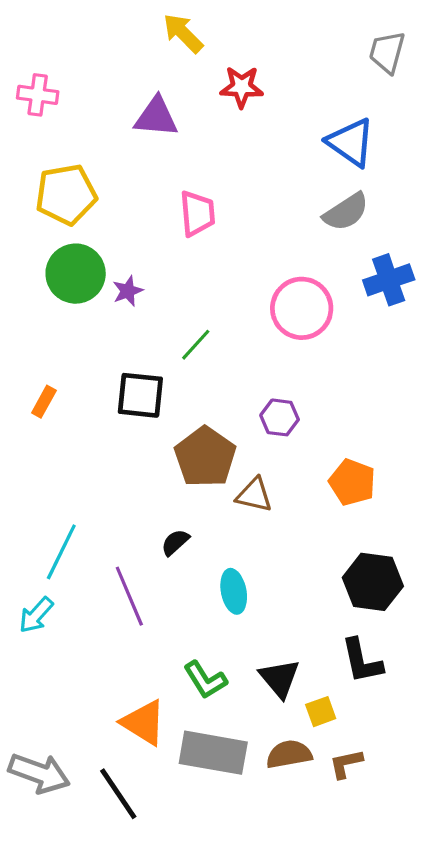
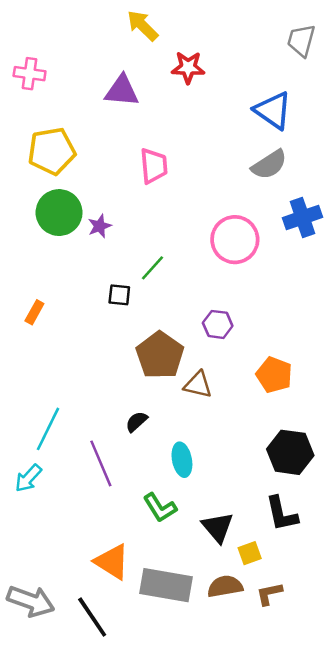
black square: (140, 395) -> (119, 295), moved, size x0.6
green L-shape: (205, 680) -> (160, 508), moved

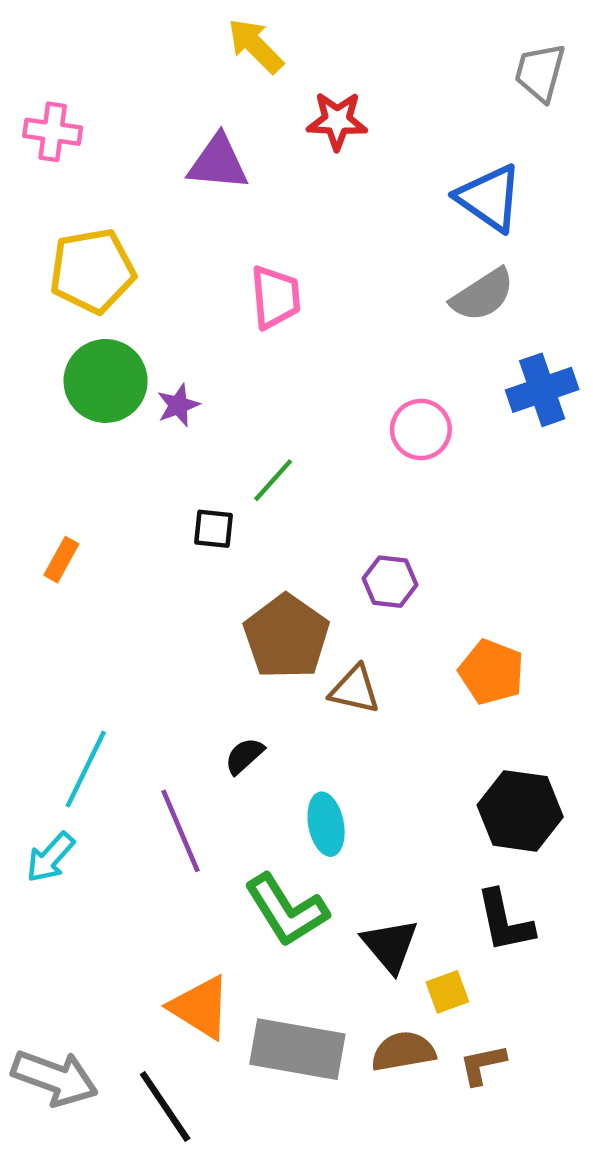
pink circle: (235, 240) -> (421, 429), size x0.7
green L-shape: (160, 508) -> (286, 910), size x1.4

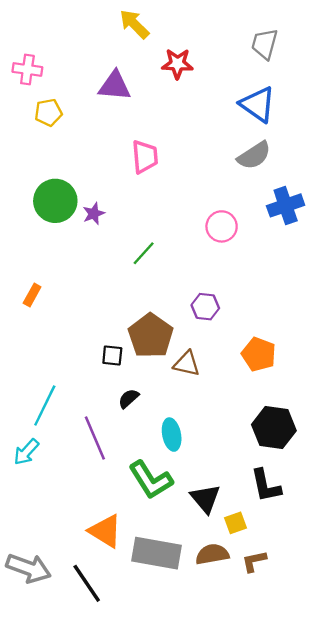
gray trapezoid: (540, 72) -> (265, 44), moved
yellow pentagon: (92, 271) -> (48, 112), moved, size x0.6
black square: (214, 529) -> (112, 355), moved

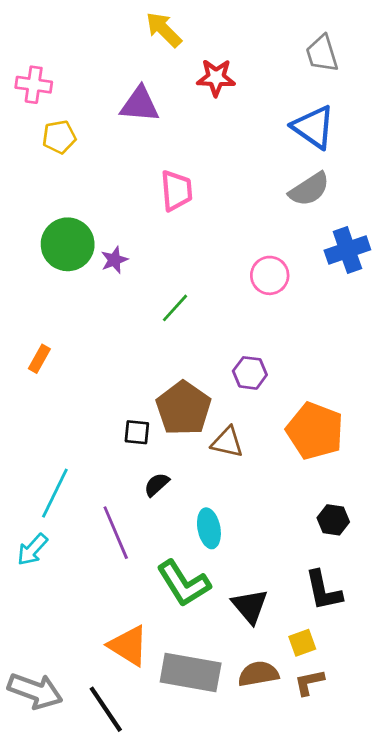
gray trapezoid: (265, 44) -> (322, 54), turned -32
orange pentagon: (259, 354) -> (315, 431), size x1.4
black hexagon: (274, 428) -> (333, 520), size x0.6
yellow square: (236, 523) -> (302, 643), moved

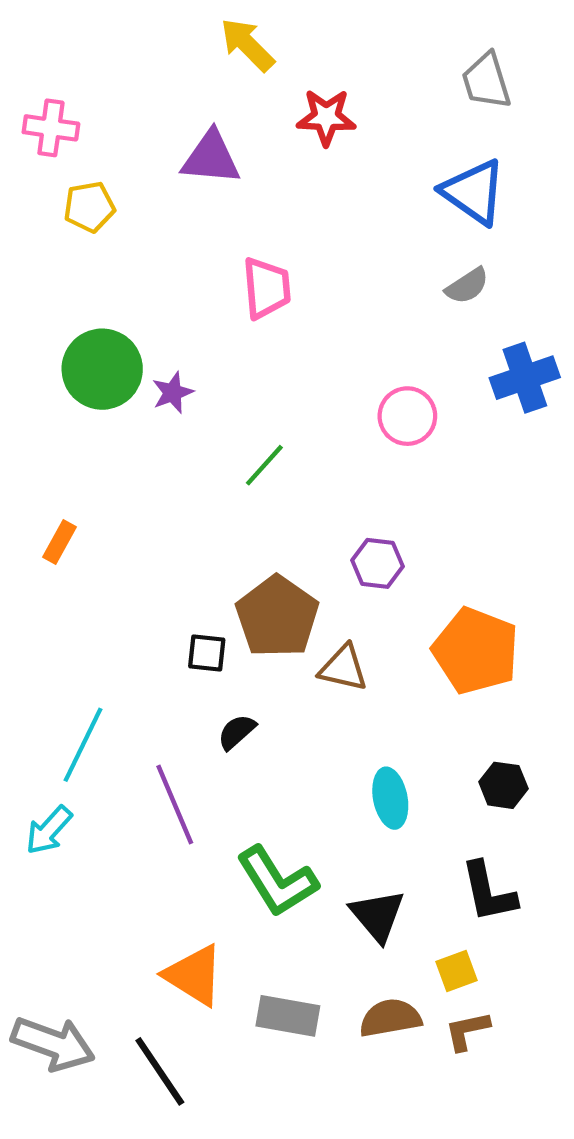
gray semicircle: (309, 189) -> (467, 286), size x0.7
cyan ellipse: (209, 528) -> (390, 798), moved
gray rectangle: (191, 672) -> (288, 1016), size x0.7

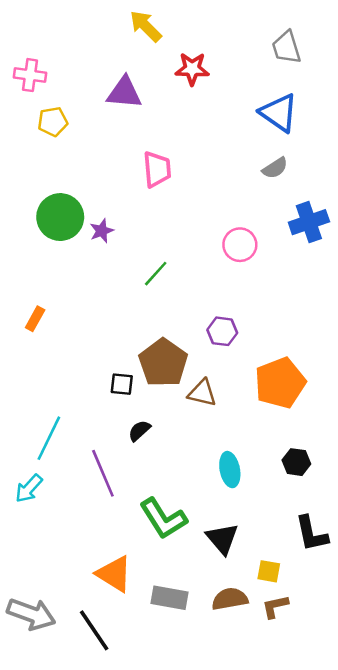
orange pentagon: (476, 651) -> (280, 383), turned 30
black L-shape: (488, 892) -> (311, 534), moved
yellow square: (456, 971) -> (269, 571), turned 30

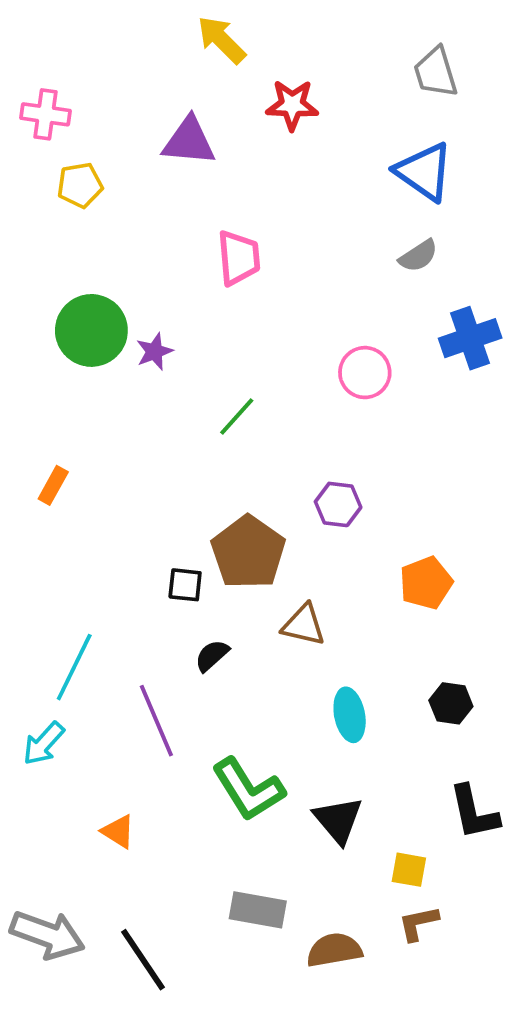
orange pentagon: (280, 383) -> (426, 583), size x0.7
brown triangle: (202, 393) -> (304, 625), moved
orange triangle: (114, 574) -> (118, 831), moved, size x0.6
brown semicircle: (230, 599) -> (334, 950), moved

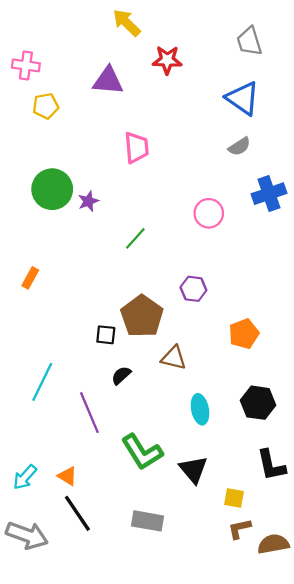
black hexagon: (451, 703) -> (258, 403), size x1.4
cyan arrow: (44, 743) -> (25, 477), moved
brown semicircle: (334, 950) -> (273, 544), moved
black line: (143, 960) -> (77, 513), moved

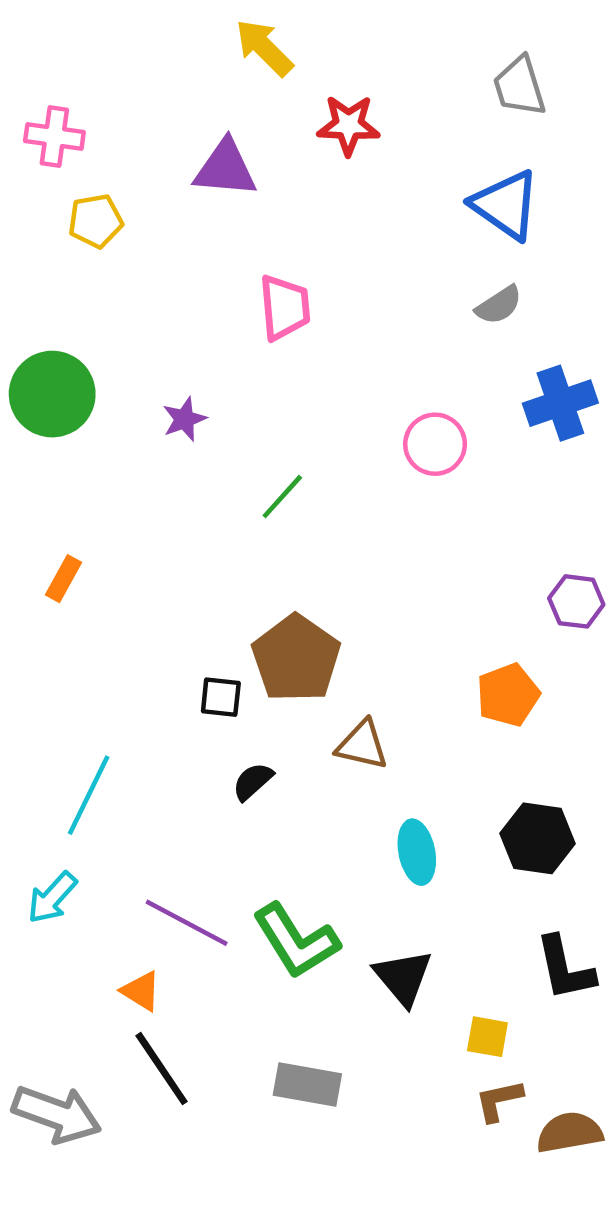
green circle: (52, 189) -> (52, 394), moved
purple hexagon: (193, 289) -> (576, 601), moved
purple line: (89, 413) -> (187, 923), moved, turned -39
cyan arrow: (25, 477) -> (52, 898), moved

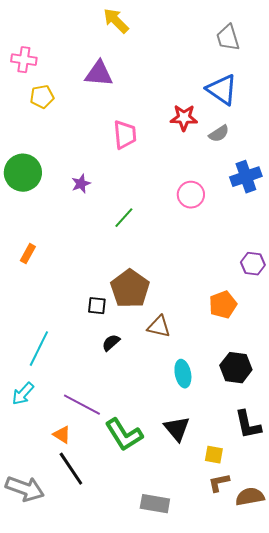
red star: (348, 125) -> (184, 118), moved
green L-shape: (296, 941) -> (124, 435), moved
gray rectangle: (307, 1085) -> (155, 504), moved

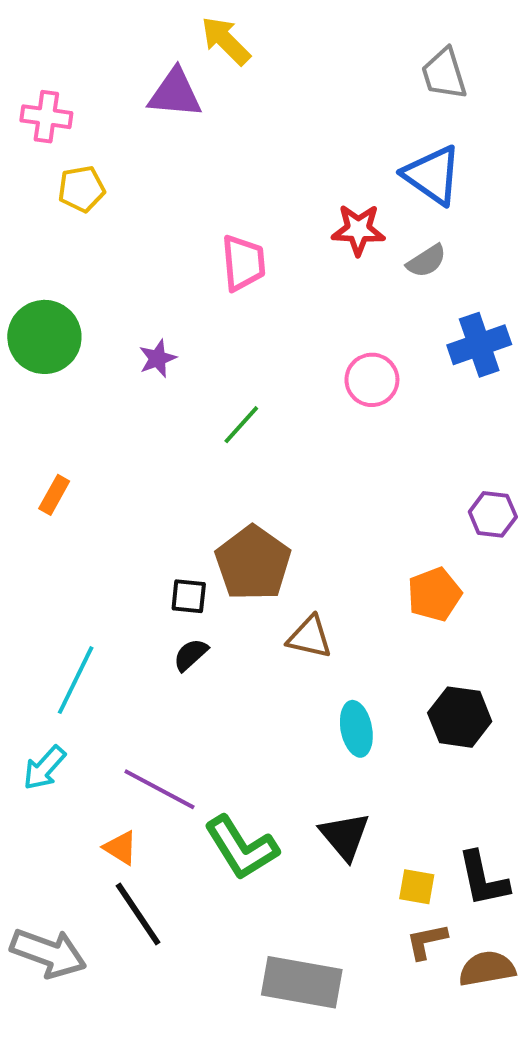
purple triangle: (99, 74) -> (175, 93), moved
black semicircle: (111, 343) -> (191, 655), moved
black L-shape: (248, 425) -> (483, 879), moved
gray rectangle: (155, 504) -> (302, 982), size x1.4

